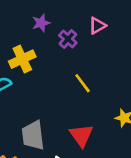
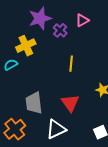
purple star: (41, 23) -> (40, 18), size x1.6
yellow line: (83, 83) -> (71, 64), turned 42

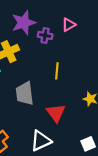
purple cross: (60, 30) -> (45, 35), turned -32
gray trapezoid: (34, 103) -> (25, 93), moved

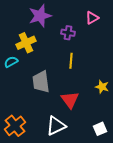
pink triangle: (69, 25) -> (92, 18), moved
purple cross: (45, 35) -> (68, 33), moved

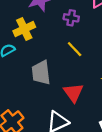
yellow line: (71, 61) -> (75, 49), turned -49

